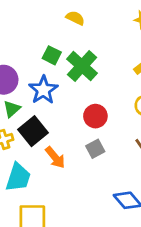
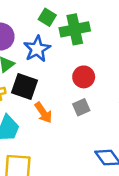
green cross: (82, 66) -> (75, 29), turned 32
black square: (33, 131) -> (24, 87), turned -36

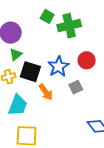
blue star: (37, 49) -> (58, 66), moved
red circle: (84, 77) -> (87, 60), moved

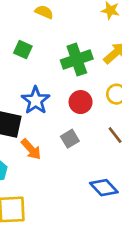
green cross: (69, 26) -> (77, 60), moved
blue star: (58, 66) -> (36, 100), moved

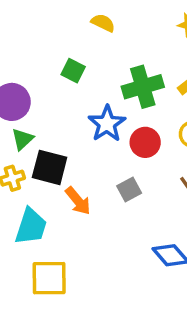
blue star: (36, 100) -> (107, 124), moved

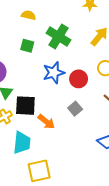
yellow semicircle: (103, 23) -> (29, 15), moved
green cross: (143, 87) -> (58, 36), moved, turned -30
blue star: (107, 124) -> (54, 73), turned 30

